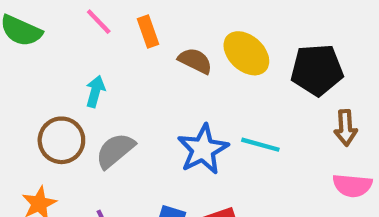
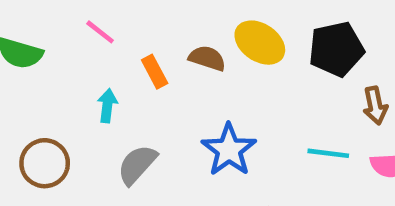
orange rectangle: (148, 31) -> (155, 72), moved
brown circle: (61, 140) -> (45, 163), moved
cyan line: (260, 145) -> (328, 153), moved

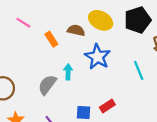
cyan arrow: (107, 106) -> (68, 72), moved
blue star: (229, 150) -> (98, 57), moved
cyan line: (328, 153) -> (139, 70), turned 66

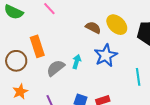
orange rectangle: (51, 39) -> (37, 46), moved, size x1.5

